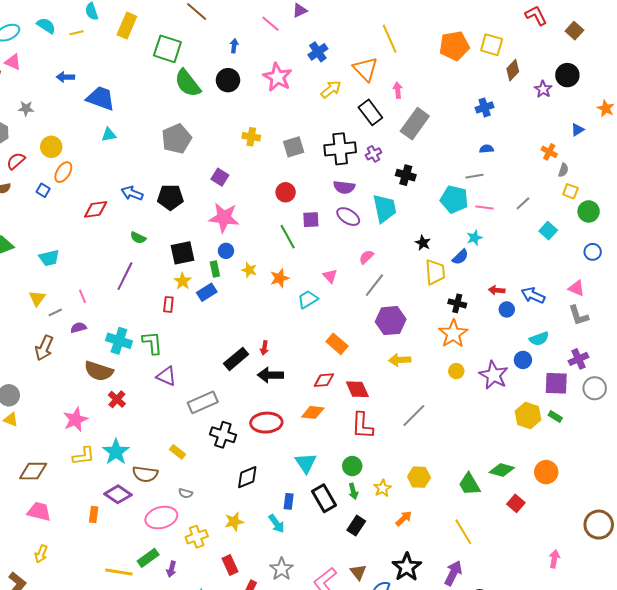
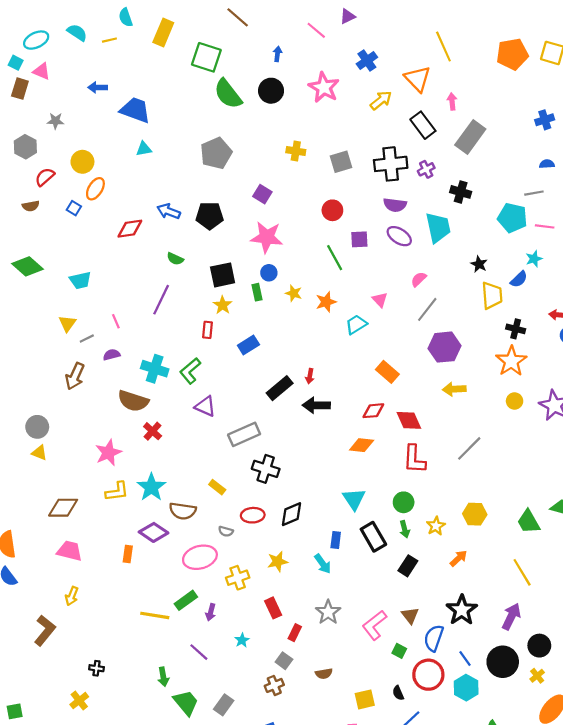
blue rectangle: (207, 292) -> (248, 345), moved
green L-shape: (152, 343) -> (190, 371), turned -125
red ellipse: (266, 423) -> (253, 515), moved, size x0.7

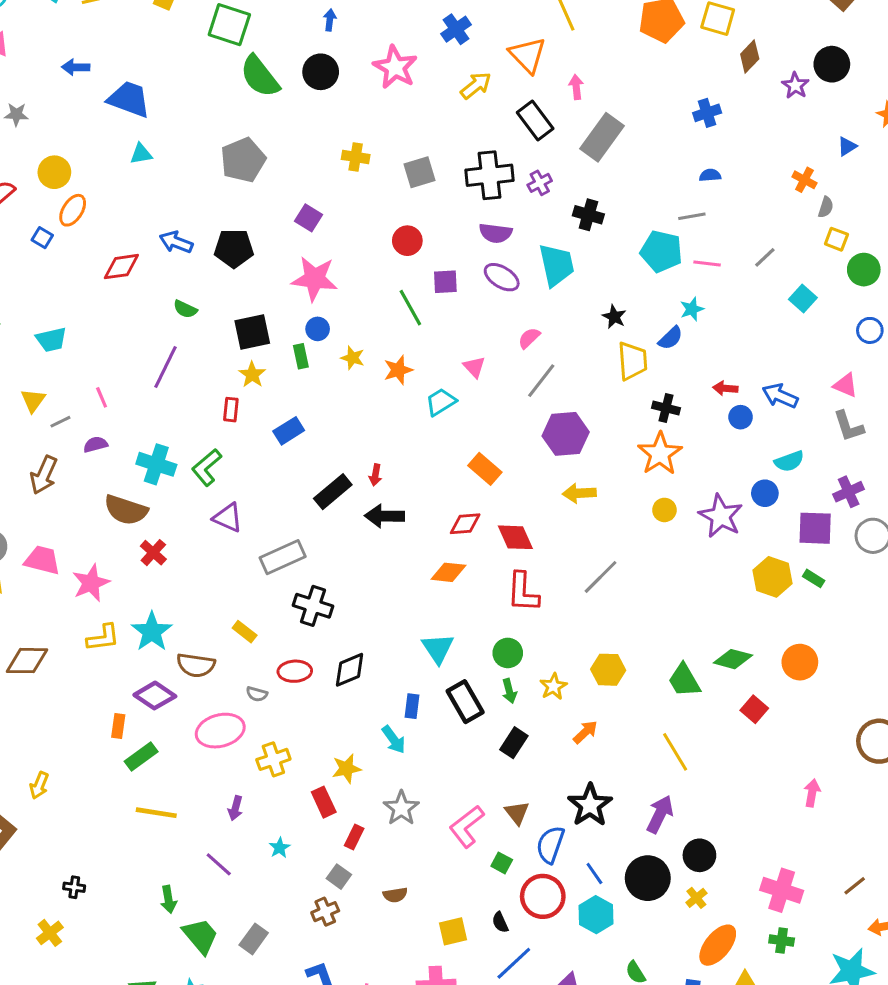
pink trapezoid: (70, 551) -> (42, 560), moved
yellow star: (277, 562) -> (346, 769), moved
green rectangle: (186, 600) -> (141, 756), moved

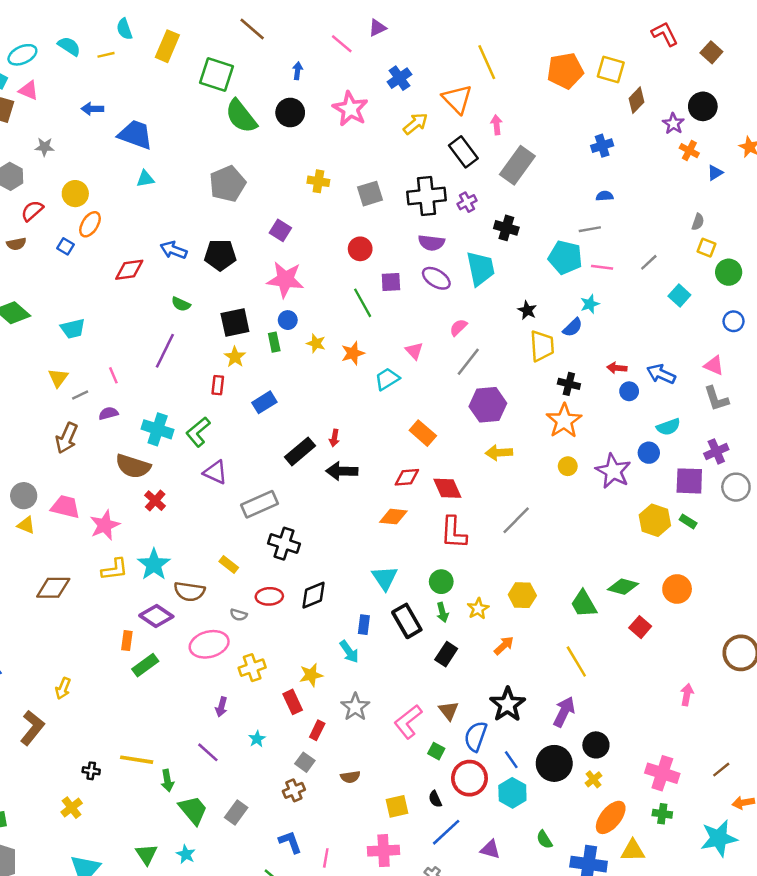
orange cross: (804, 180) -> (689, 151), moved
yellow line: (156, 813) -> (137, 760), moved

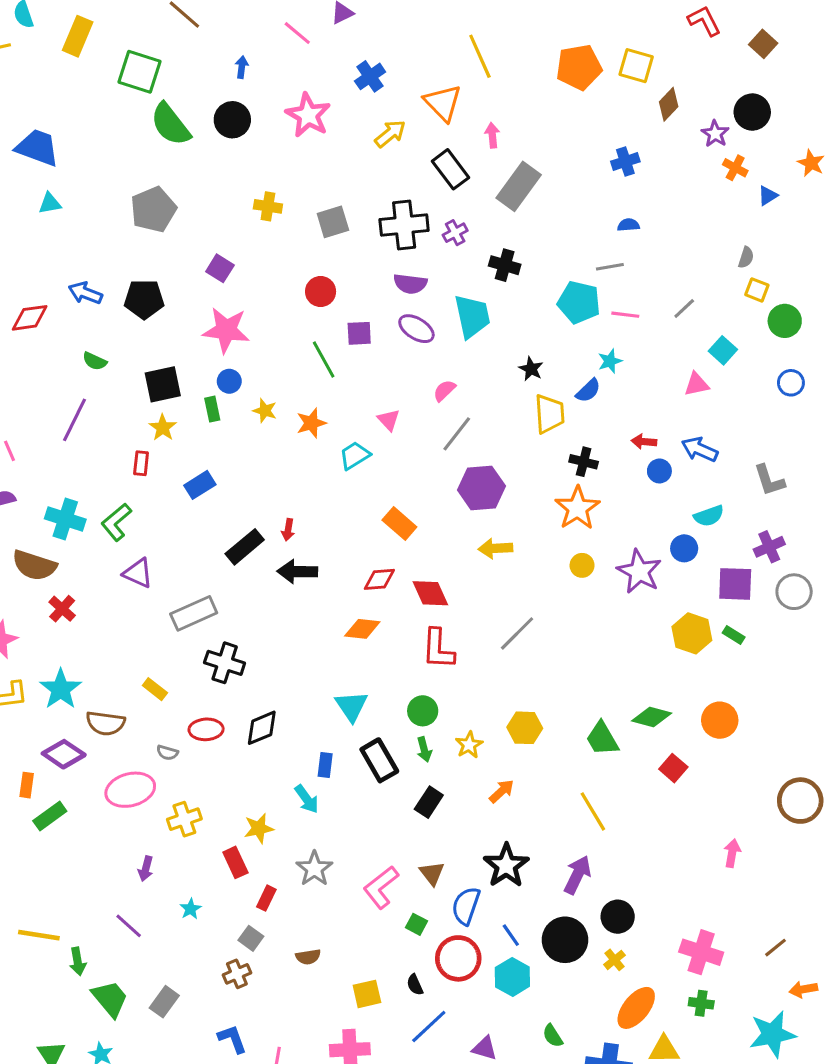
pink triangle: (714, 365) -> (697, 384), moved, turned -35

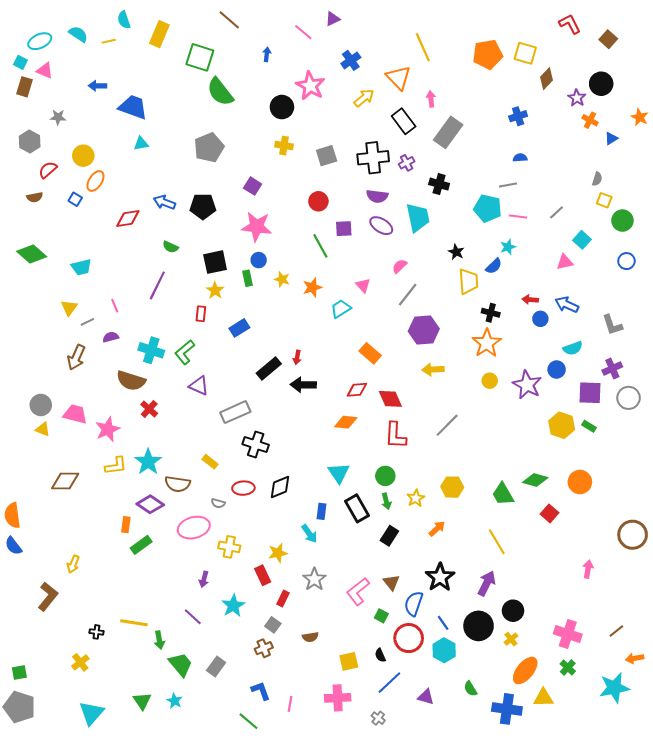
black circle: (232, 120) -> (282, 107), moved
yellow cross: (184, 819) -> (229, 547), turned 30
cyan star: (191, 909) -> (233, 606), size x1.6
green cross: (701, 1003) -> (568, 667), turned 35

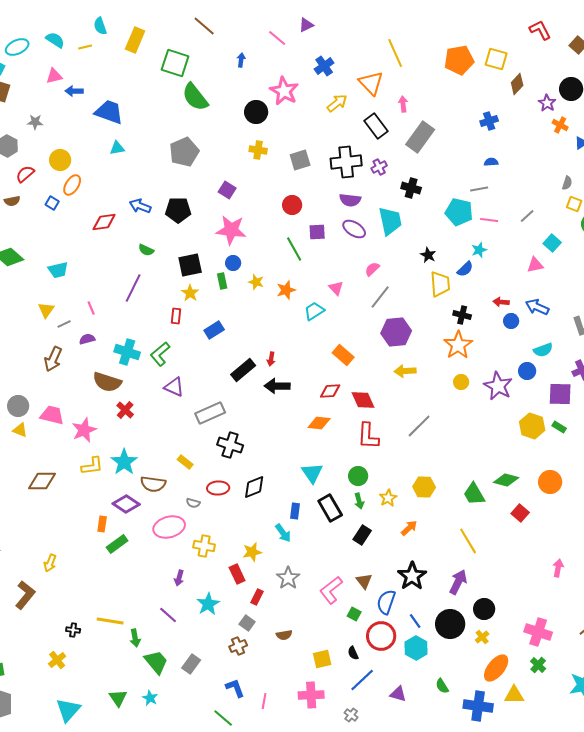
pink triangle: (45, 71) -> (54, 76), moved, turned -36

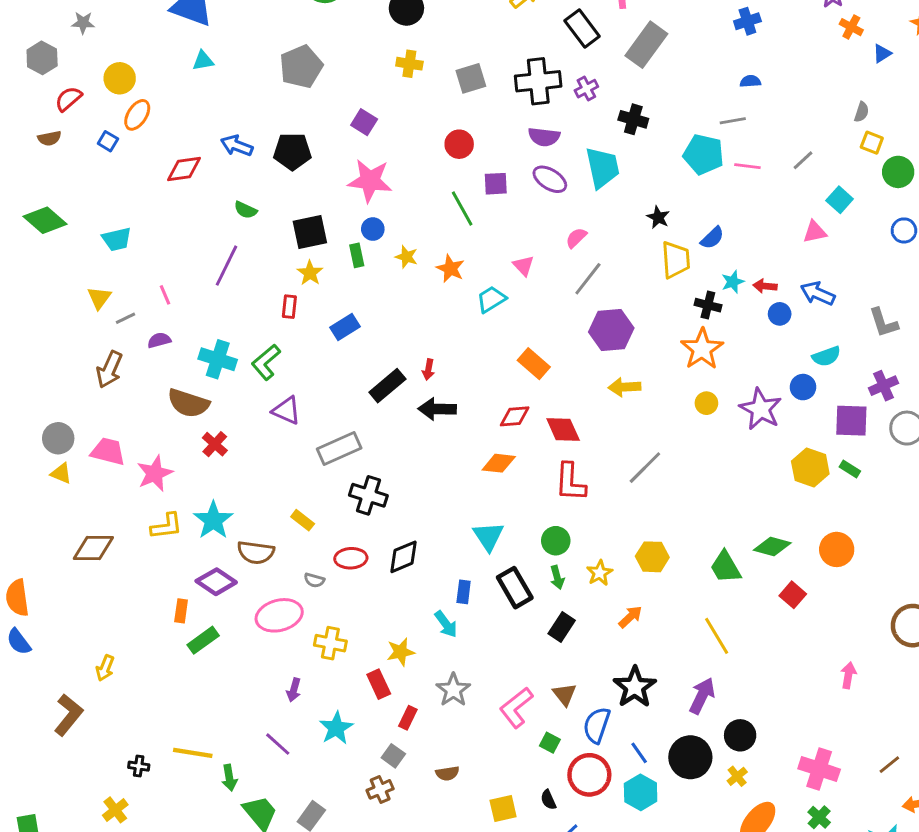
cyan star: (479, 250) -> (733, 282), moved
orange star: (286, 290) -> (450, 269), turned -30

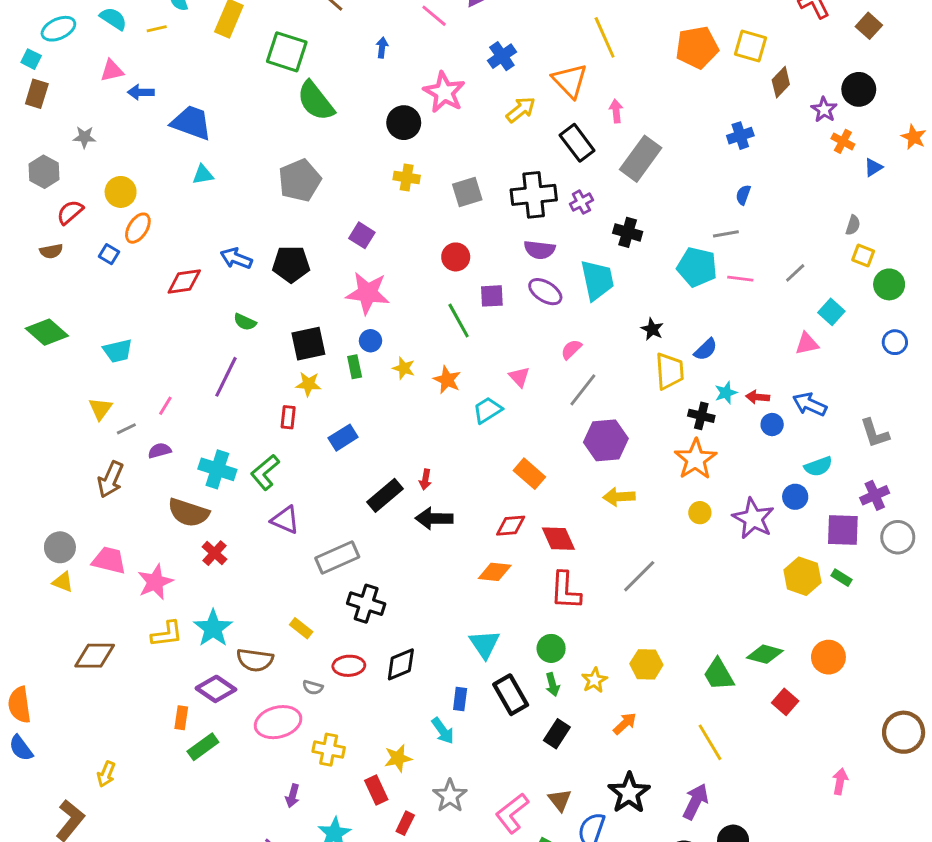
blue semicircle: (750, 81) -> (743, 195), turned -66
yellow star: (310, 273) -> (308, 384), turned -30
pink line: (165, 295) -> (165, 406), turned 54

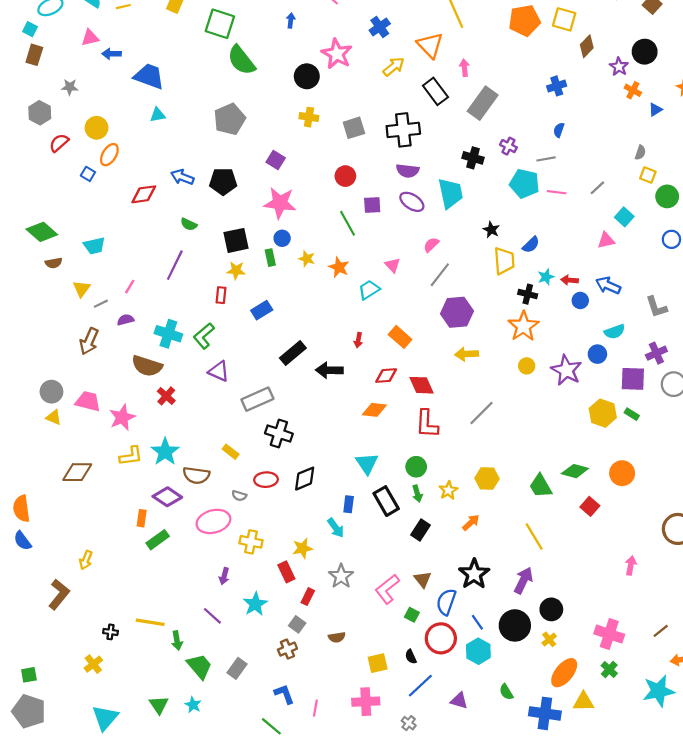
purple cross: (581, 202) -> (508, 146), moved, turned -35
brown semicircle: (51, 251) -> (54, 263), moved
red arrow: (425, 479) -> (358, 340), moved

